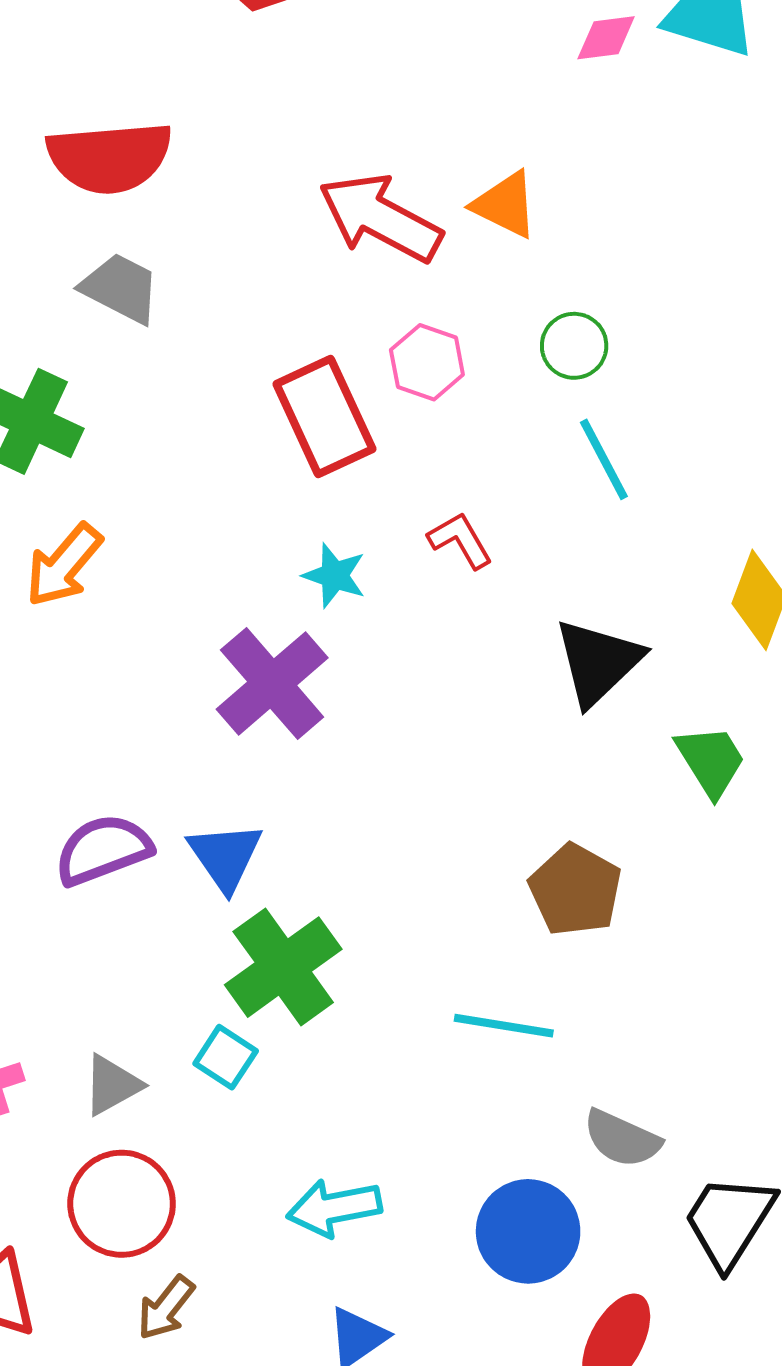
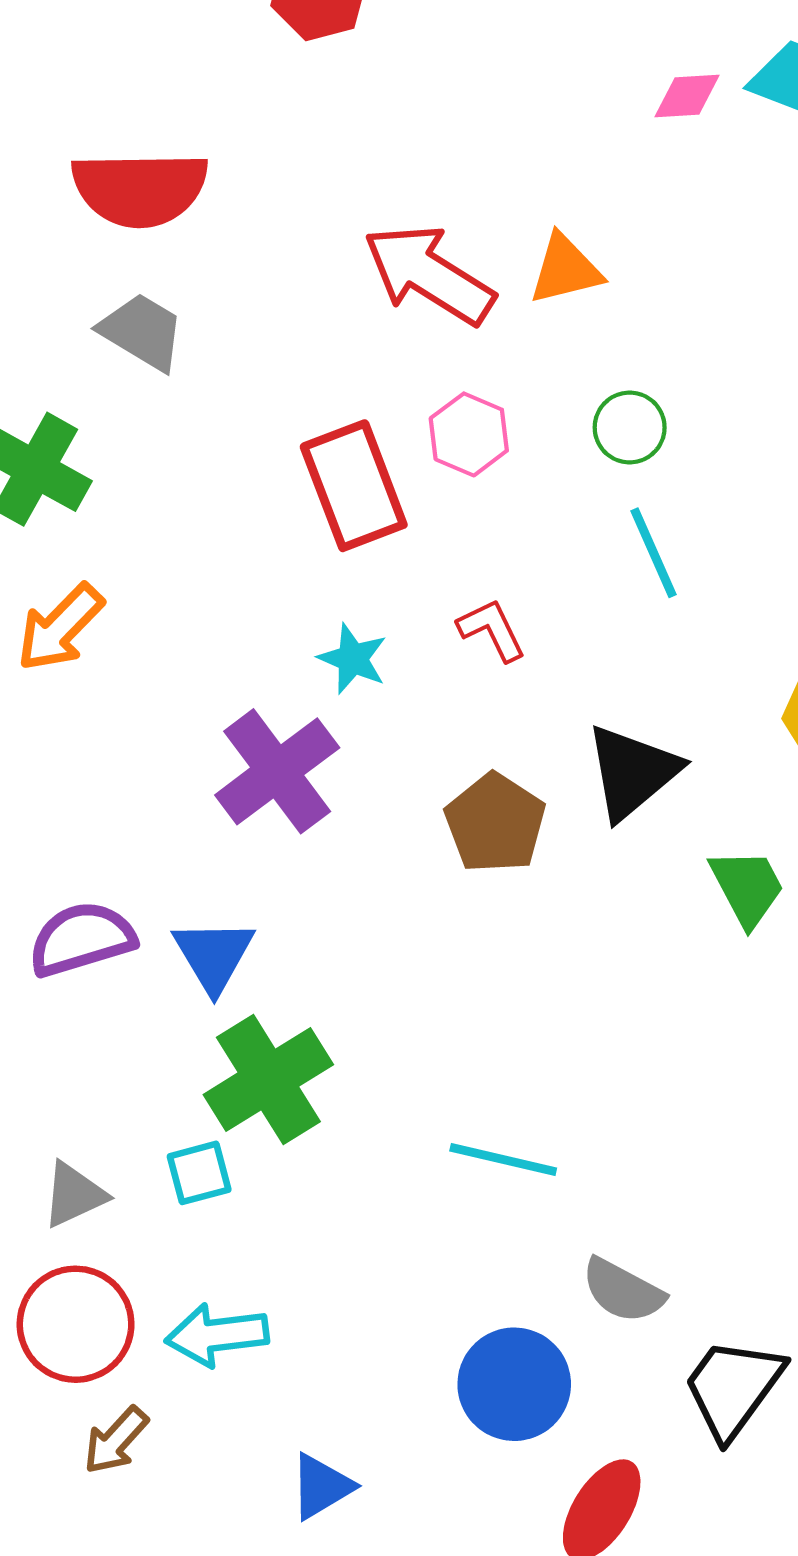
orange triangle: (505, 205) -> (565, 269), turned -44
brown pentagon: (575, 890) -> (495, 823), moved
cyan square: (226, 1057) -> (199, 1173), turned 38
cyan arrow: (334, 1208) -> (217, 1335), moved

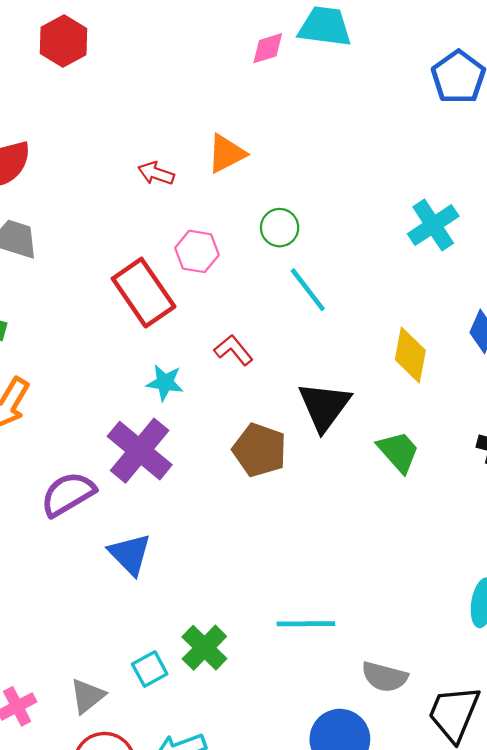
red arrow: (429, 274) -> (156, 173), size x0.5
purple semicircle: (82, 939) -> (68, 494), moved
green cross: (268, 1080) -> (204, 648), moved, size x0.7

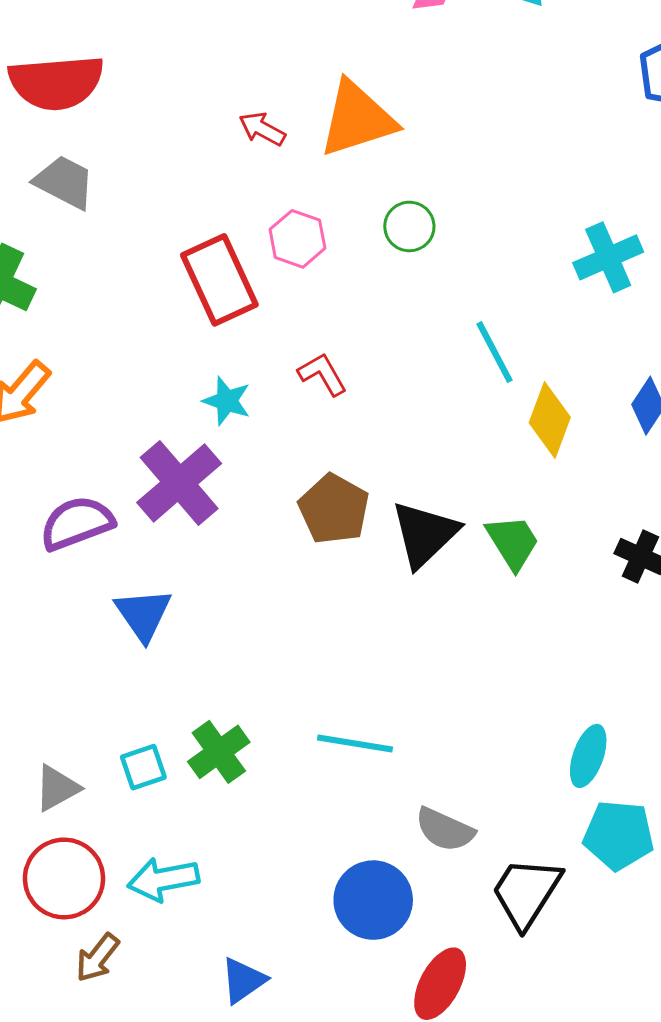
orange triangle: (226, 154) -> (357, 119), size x1.5
cyan line: (308, 290) -> (494, 352), moved
black triangle: (324, 406) -> (425, 534), moved

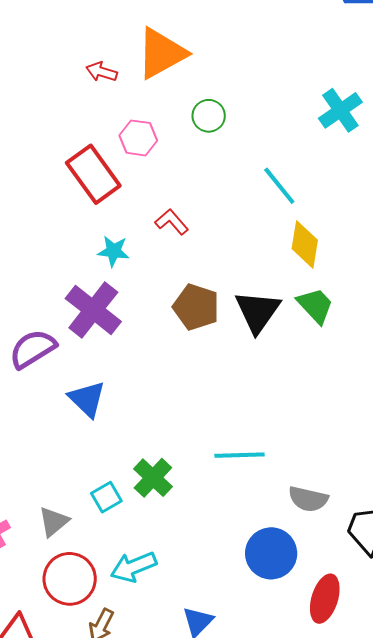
yellow diamond: (550, 420) -> (305, 244), moved

